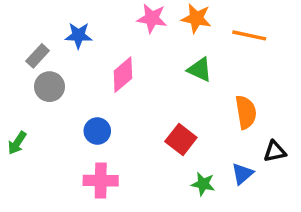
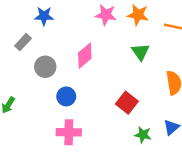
blue star: (79, 35) -> (44, 16), moved
green triangle: (200, 70) -> (140, 52), turned 30
gray circle: (49, 87) -> (45, 67), moved

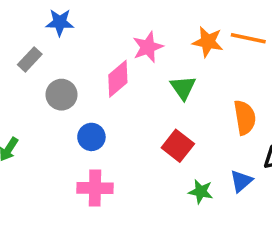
pink star: (106, 15) -> (148, 47), moved, turned -30
orange star: (138, 15) -> (208, 42), moved
green triangle: (140, 52) -> (183, 88), moved

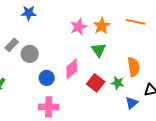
orange star: (208, 42) -> (102, 26), moved, turned 30
gray rectangle: (30, 59) -> (12, 45), moved
pink diamond: (118, 79) -> (72, 69), moved
green star: (201, 192) -> (118, 83), moved

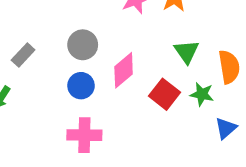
gray rectangle: (12, 45) -> (23, 55), moved
green triangle: (99, 50) -> (187, 52), moved
gray circle: (30, 54) -> (83, 45), moved

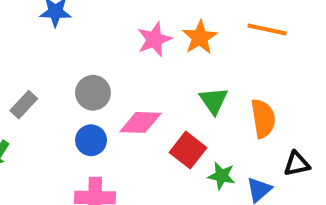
pink diamond: (124, 70) -> (140, 122), turned 42
green star: (202, 94) -> (222, 176), moved

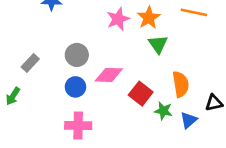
green triangle: (214, 101) -> (158, 44), moved
orange semicircle: (263, 118) -> (181, 84), moved

